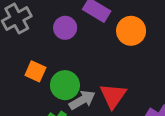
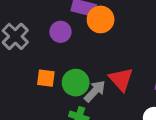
orange circle: (131, 31) -> (101, 19), moved

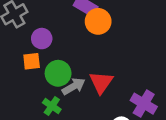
purple circle: (60, 32) -> (42, 39), moved
orange square: (46, 78) -> (32, 61), turned -30

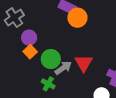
purple circle: (42, 39) -> (29, 38), moved
orange square: (32, 61) -> (30, 52), turned -32

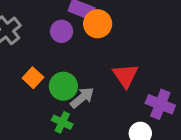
purple circle: (29, 38) -> (62, 31), moved
red triangle: (84, 63) -> (125, 76), moved

